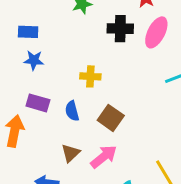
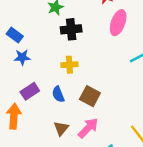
black cross: (120, 29) -> (71, 29), moved
blue rectangle: (28, 32) -> (15, 35), turned 42
purple rectangle: (38, 103) -> (30, 91), turned -42

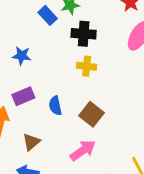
blue rectangle: (15, 35) -> (48, 15), moved
yellow cross: (69, 65) -> (87, 66), moved
brown triangle: (61, 128) -> (31, 142), moved

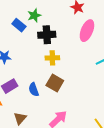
brown square: (91, 114) -> (55, 83), moved

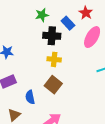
blue rectangle: (19, 25) -> (68, 23), moved
blue semicircle: (34, 90) -> (30, 97), moved

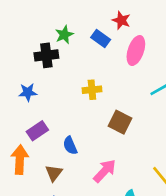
black cross: (52, 36) -> (46, 55), moved
brown square: (53, 85) -> (120, 122), moved

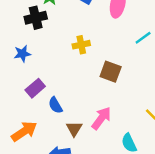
blue semicircle: (70, 145) -> (55, 105), moved
orange arrow: (20, 160) -> (24, 131), moved, turned 60
brown triangle: (54, 173) -> (74, 129), moved

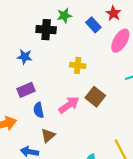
pink arrow: (101, 118) -> (69, 105), moved

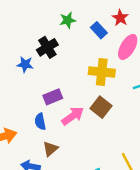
black cross: (46, 30) -> (47, 47), moved, turned -36
yellow cross: (78, 65) -> (102, 72), moved, size x1.5
purple rectangle: (26, 90) -> (53, 97), moved

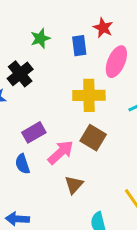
blue rectangle: (99, 30) -> (79, 46), turned 42
brown triangle: (50, 149) -> (74, 185), moved

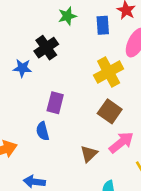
yellow cross: (89, 95) -> (109, 72), turned -32
purple rectangle: (34, 132) -> (55, 103), turned -50
pink arrow: (61, 152) -> (121, 142), moved

